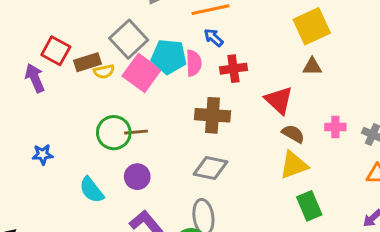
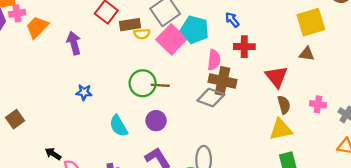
pink semicircle: (194, 63) -> (214, 60), moved
purple arrow: (35, 78) -> (74, 43), moved
brown semicircle: (293, 134) -> (284, 105), turned 36
gray diamond: (211, 168) -> (211, 98), moved

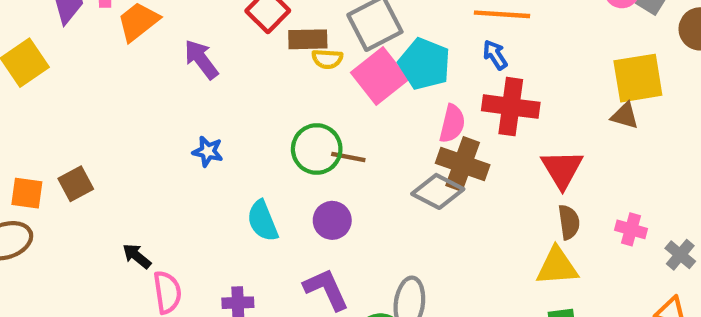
purple arrow: (74, 43) -> (201, 59), turned -30
red cross: (244, 47) -> (511, 107), size x1.4
brown triangle: (307, 54) -> (625, 116), moved

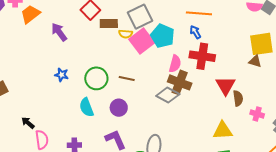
yellow semicircle: (327, 59) -> (126, 34), moved
green circle: (317, 149) -> (96, 78), moved
brown semicircle: (569, 222) -> (238, 98), moved

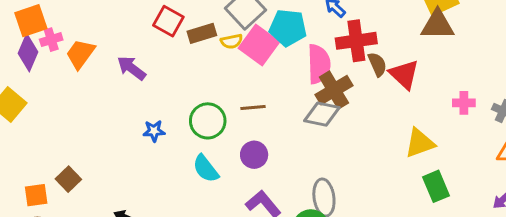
brown triangle: (255, 61) -> (438, 25), size x1.6
pink semicircle: (175, 64) -> (319, 64), size x1.4
brown cross: (180, 82) -> (334, 90), turned -35
brown semicircle: (238, 98) -> (377, 64), moved

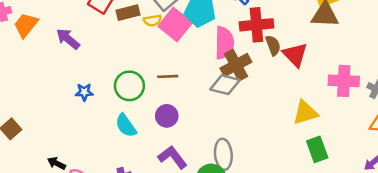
pink cross: (464, 103) -> (344, 81), size x1.6

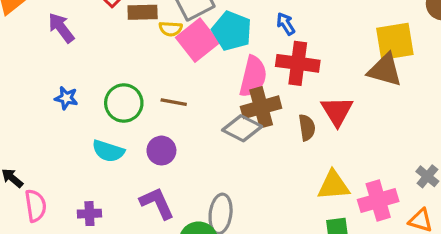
brown semicircle: (273, 45) -> (307, 128), moved
pink cross: (344, 81) -> (378, 201), moved, turned -32
cyan semicircle: (126, 126) -> (108, 151), turned -50

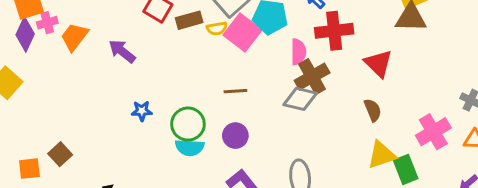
pink semicircle: (253, 76) -> (298, 52), size x0.7
green circle: (124, 103) -> (188, 124), moved
brown semicircle: (307, 128) -> (373, 110), moved
yellow triangle: (333, 185) -> (382, 155), moved

